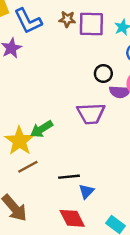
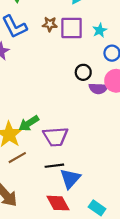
purple trapezoid: (91, 113) -> (55, 137), moved
blue triangle: (86, 191) -> (70, 179), size x1.5

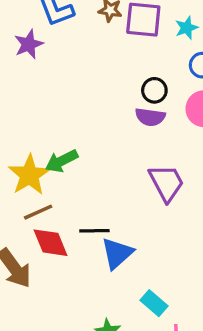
purple semicircle: (98, 88) -> (150, 117), moved
purple trapezoid: (55, 137) -> (166, 183), moved, turned -120
red diamond: (58, 203) -> (51, 243), moved

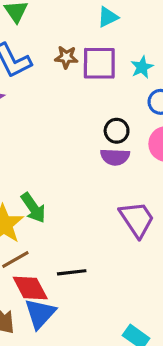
green arrow: (62, 161) -> (33, 208), turned -92
blue triangle: (117, 253) -> (40, 313), moved

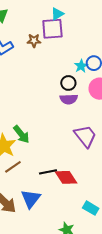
purple square: (99, 63) -> (52, 29), moved
cyan star: (142, 67) -> (81, 66), moved
red diamond: (30, 288) -> (66, 177), moved

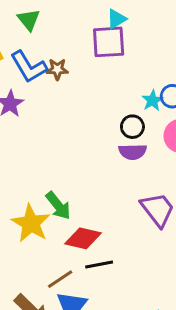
brown star: (34, 41) -> (57, 69), moved
brown line: (13, 167) -> (60, 279), moved
red diamond: (66, 177) -> (83, 238), moved, turned -45

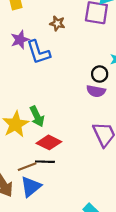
blue L-shape: (29, 67) -> (38, 52), moved
black line: (99, 264) -> (45, 162), moved

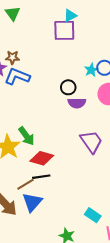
brown star: (57, 23) -> (12, 57), moved
blue L-shape: (38, 52) -> (17, 76), turned 140
black circle: (100, 74) -> (68, 87), moved

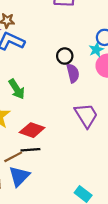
cyan star: (91, 70) -> (96, 50), moved
purple semicircle: (77, 103) -> (73, 73), turned -108
green arrow: (26, 136) -> (17, 89), moved

